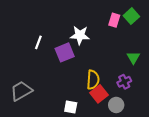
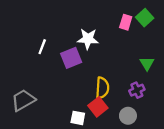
red square: (99, 94) -> (98, 107), moved

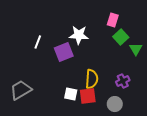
green square: (145, 18) -> (121, 37), moved
green triangle: (147, 63) -> (136, 49), moved
red square: (98, 107) -> (88, 96), turned 30
white square: (78, 118) -> (71, 94), moved

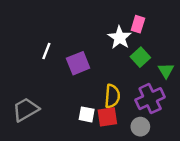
white star: (79, 35) -> (120, 38), moved, turned 30
green square: (121, 37) -> (140, 57), moved
green triangle: (136, 49) -> (166, 70), moved
purple cross: (123, 81) -> (150, 99), size x1.6

